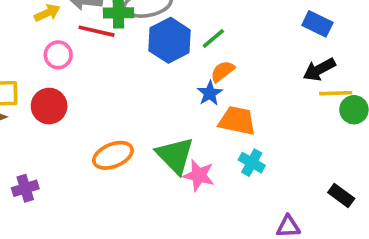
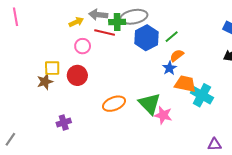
cyan cross: (252, 163) -> (202, 95), moved, size x1.5

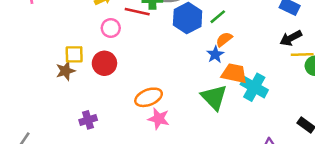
green triangle: (150, 104) -> (214, 97), moved
pink star: (163, 115) -> (159, 119), moved

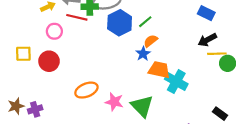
brown star: (65, 71) -> (16, 106), moved
green triangle: (214, 97) -> (142, 106), moved
pink star: (159, 119) -> (114, 102), moved

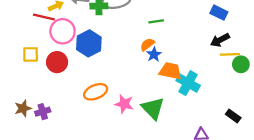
red line: (77, 17) -> (44, 17), moved
green line: (145, 22) -> (156, 21), turned 32
blue hexagon: (120, 23) -> (89, 43), moved
pink circle: (54, 31) -> (63, 31), size x1.5
orange semicircle: (151, 41) -> (147, 44), moved

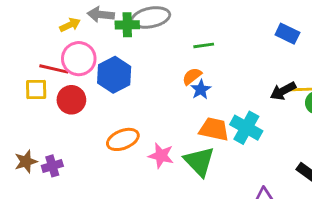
red line: (44, 17) -> (54, 69), moved
black arrow: (220, 40) -> (283, 91), moved
orange trapezoid: (170, 71) -> (214, 129), moved

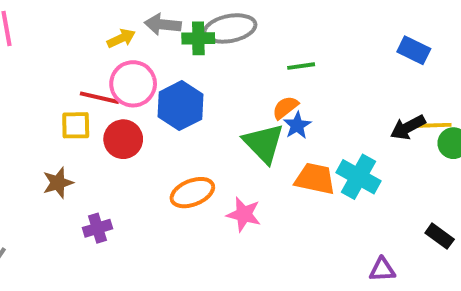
brown star: (26, 162) -> (58, 183), moved
green triangle: (199, 162) -> (264, 143), moved

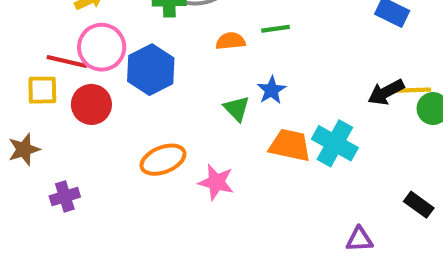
orange semicircle: (285, 108) -> (231, 41), moved, turned 32
green triangle: (264, 143) -> (237, 109), size x0.6

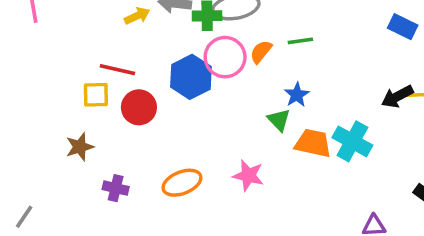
orange semicircle: (231, 41) -> (261, 52), turned -45
pink circle: (102, 47) -> (225, 57), moved
green triangle: (237, 109) -> (279, 120), moved
orange ellipse: (163, 160) -> (182, 183), moved
purple cross: (65, 196) -> (116, 188), turned 30

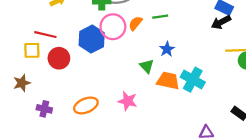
blue star: (297, 95) -> (167, 49), moved
black arrow: (397, 97) -> (221, 22), moved

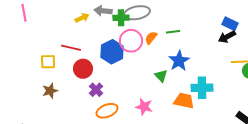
blue star: (167, 49) -> (179, 61), size x1.5
yellow square: (32, 50) -> (48, 62), moved
cyan cross: (193, 80) -> (202, 88), turned -30
orange trapezoid: (168, 81) -> (184, 101), moved
purple cross: (44, 109) -> (96, 90), moved, turned 32

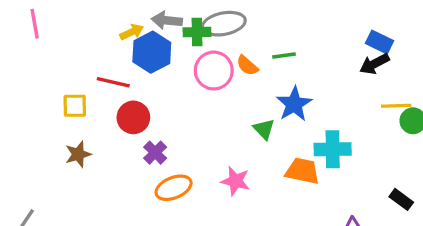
orange semicircle: (151, 38) -> (247, 66), turned -88
blue hexagon: (112, 52) -> (152, 52), moved

